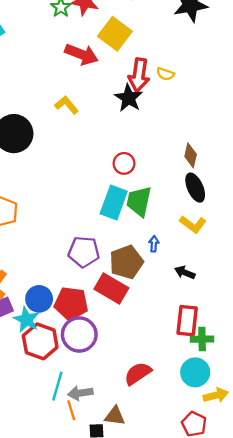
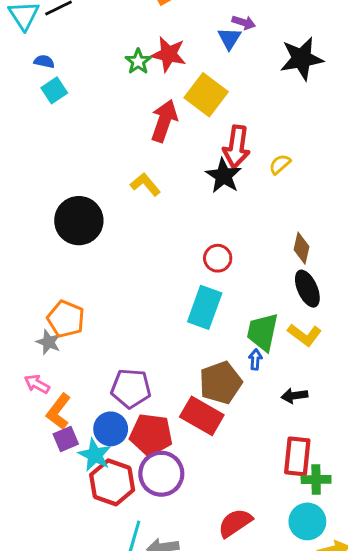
red arrow: (82, 54) -> (164, 121), turned -92
yellow semicircle: (165, 74) -> (280, 164), moved, turned 120
green trapezoid: (139, 201) -> (263, 332), moved
purple pentagon: (84, 252) -> (131, 388), moved
black arrow: (185, 272) -> (294, 396), turned -30

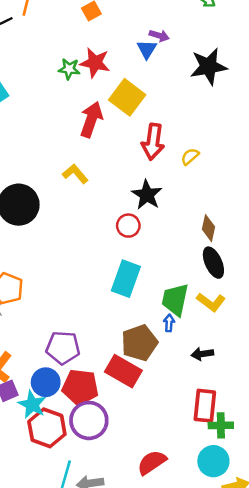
green star: (138, 62) -> (69, 69), turned -30
black star: (223, 176) -> (147, 195), moved
red circle: (218, 258) -> (128, 226), moved

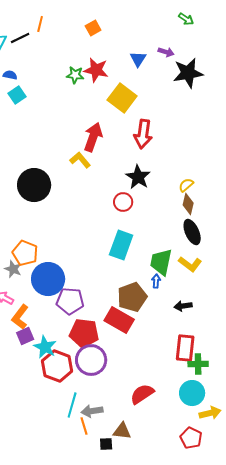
purple arrow: (159, 36) -> (166, 52), moved
red arrow: (91, 119) -> (93, 137), moved
yellow semicircle: (190, 156) -> (186, 185), moved
blue circle: (46, 382) -> (48, 279), moved, size x1.4

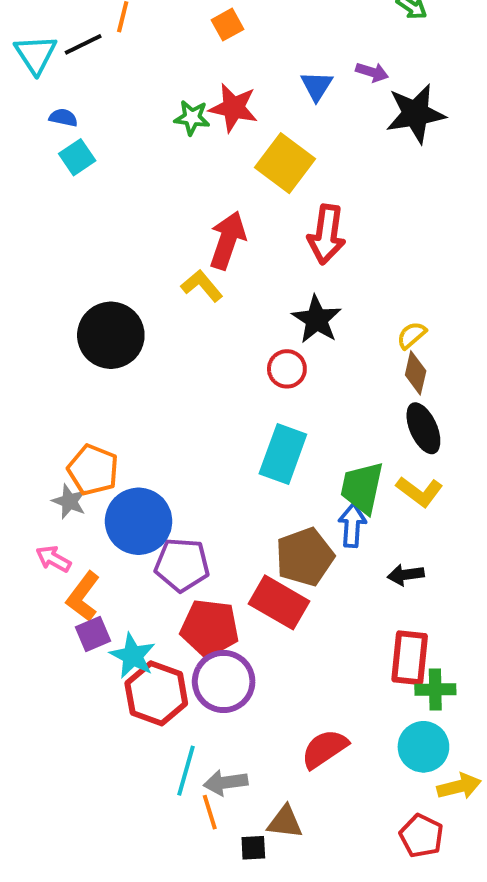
blue arrow: (156, 281) -> (352, 525), size x1.5

